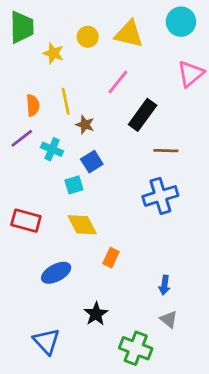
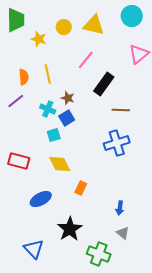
brown star: (85, 125) -> (68, 98), moved
cyan cross: (52, 149) -> (48, 109), moved
black star: (96, 314) -> (70, 229), size x1.4

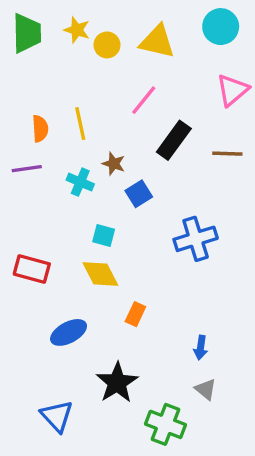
yellow star: (39, 39) -> (77, 30), moved
purple line: (16, 101) -> (27, 169), turned 30
brown line: (121, 110) -> (227, 154), moved
blue square: (67, 118) -> (139, 194), moved
cyan square: (54, 135) -> (104, 236), moved, turned 32

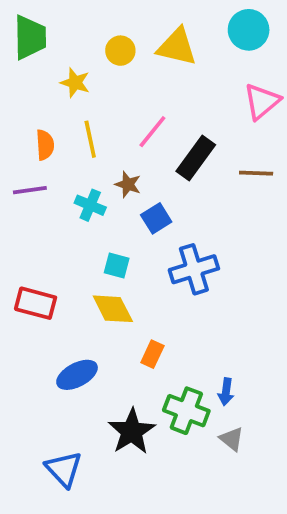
yellow star: (77, 30) -> (75, 83), moved
pink line: (144, 100) -> (152, 132), moved
blue cross: (196, 239) -> (194, 269), moved
green cross: (165, 424) -> (186, 411), moved

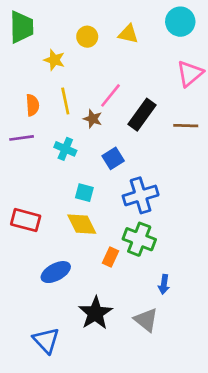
yellow triangle: (177, 47) -> (128, 34), size x0.7
brown star: (128, 184) -> (93, 119), moved
green cross: (186, 411) -> (139, 239), moved
gray triangle: (232, 439) -> (146, 320), moved, size x1.4

